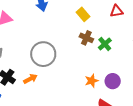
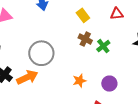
orange arrow: (30, 79) -> (27, 77), size x1.5
orange star: (92, 81) -> (79, 81), moved

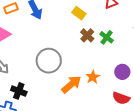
brown cross: (85, 39) -> (87, 35), turned 32
orange arrow: (27, 77) -> (71, 84), moved

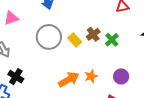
yellow rectangle: (79, 13) -> (75, 40), moved
gray circle: (49, 61) -> (49, 37), moved

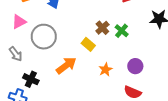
gray circle: (49, 37) -> (44, 37), moved
yellow rectangle: (75, 40) -> (88, 44), moved
orange arrow: (69, 80) -> (66, 65), moved

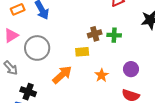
brown cross: (102, 28) -> (95, 34), turned 32
green cross: (122, 31) -> (114, 35), turned -32
yellow rectangle: (88, 44) -> (82, 52), turned -40

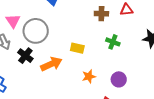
brown cross: (95, 34) -> (101, 14), moved
pink triangle: (11, 35) -> (13, 21), moved, turned -49
black cross: (28, 92) -> (25, 56), moved

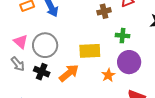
yellow rectangle: (77, 48) -> (90, 51), size x1.5
purple circle: (119, 79) -> (129, 62), moved, size x1.5

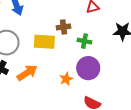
brown cross: (104, 11) -> (64, 27), moved
yellow rectangle: (90, 51) -> (44, 42), moved

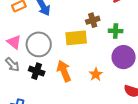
orange arrow: (27, 73) -> (64, 71), turned -70
orange star: (66, 79) -> (96, 74), moved

